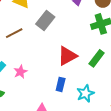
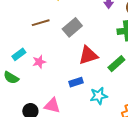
gray rectangle: (45, 20) -> (72, 27), moved
blue rectangle: (61, 84) -> (76, 82), turned 48

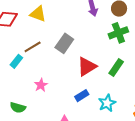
cyan rectangle: (19, 54) -> (16, 61), moved

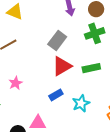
gray rectangle: (64, 43) -> (57, 40), moved
green rectangle: (116, 67) -> (91, 68), turned 42

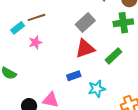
green rectangle: (91, 68) -> (114, 56), turned -42
pink star: (15, 83) -> (35, 42), moved

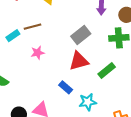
pink star: (35, 42) -> (38, 53), moved
blue rectangle: (74, 76) -> (66, 87), turned 56

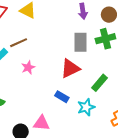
gray rectangle: (81, 35) -> (81, 42), moved, turned -42
green rectangle: (107, 70) -> (99, 83), moved

